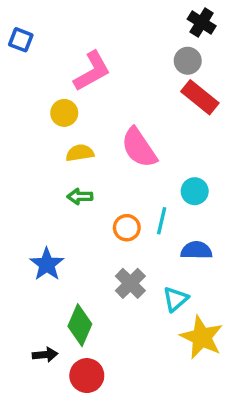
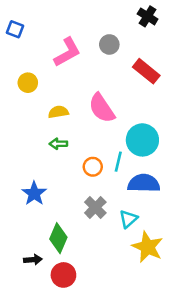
gray circle: (188, 61) -> (109, 44), moved
yellow circle: (64, 113) -> (28, 83), moved
cyan circle: (195, 191) -> (142, 140), size x1.6
blue semicircle: (196, 250) -> (144, 183), size x1.4

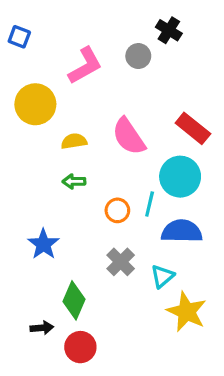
black cross: (148, 16) -> (169, 30), moved
red rectangle: (146, 71) -> (193, 128), moved
yellow circle: (28, 83) -> (35, 104), size x1.6

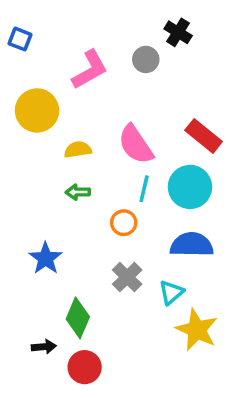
cyan line: (150, 204) -> (144, 189), moved

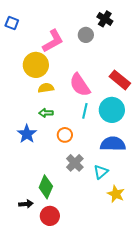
yellow circle: (37, 110) -> (36, 65), moved
orange circle: (124, 223) -> (65, 135), moved
blue star: (46, 258) -> (27, 134), moved
yellow star: (197, 330) -> (116, 194), size x0.7

